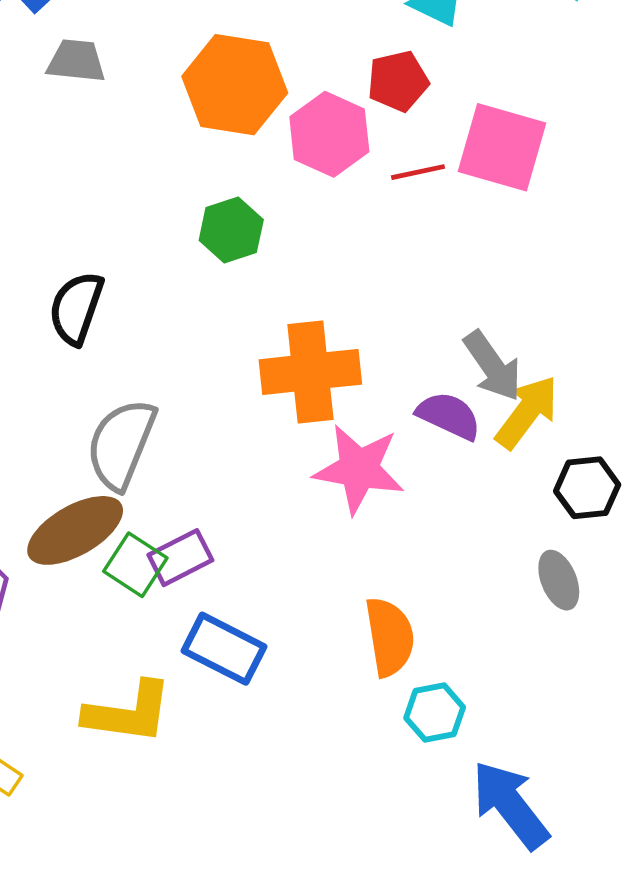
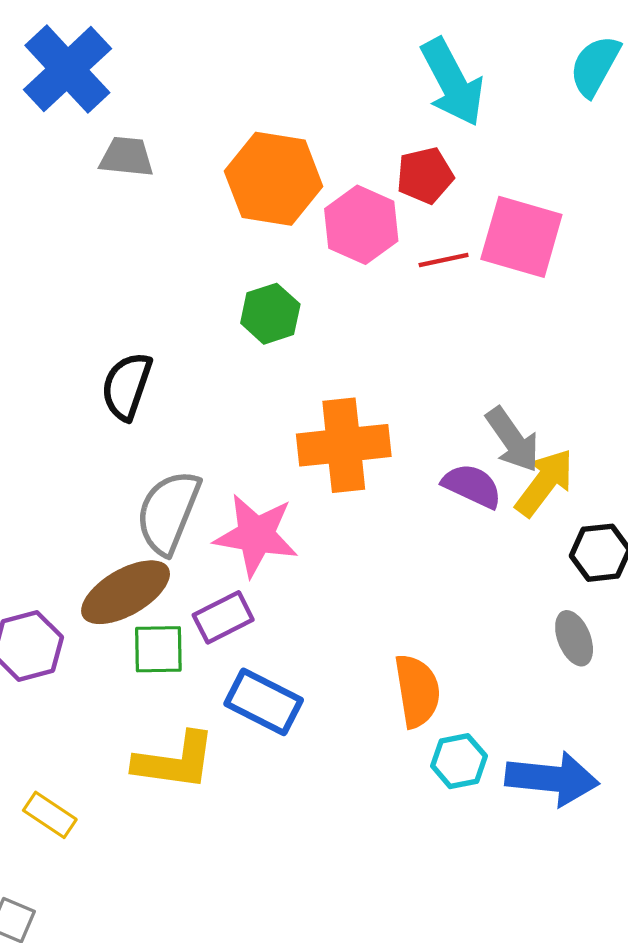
pink star: (359, 469) -> (256, 535), moved
green square: (135, 565) -> (158, 649), moved, turned -34
blue arrow: (510, 805) -> (552, 779), moved, turned 134

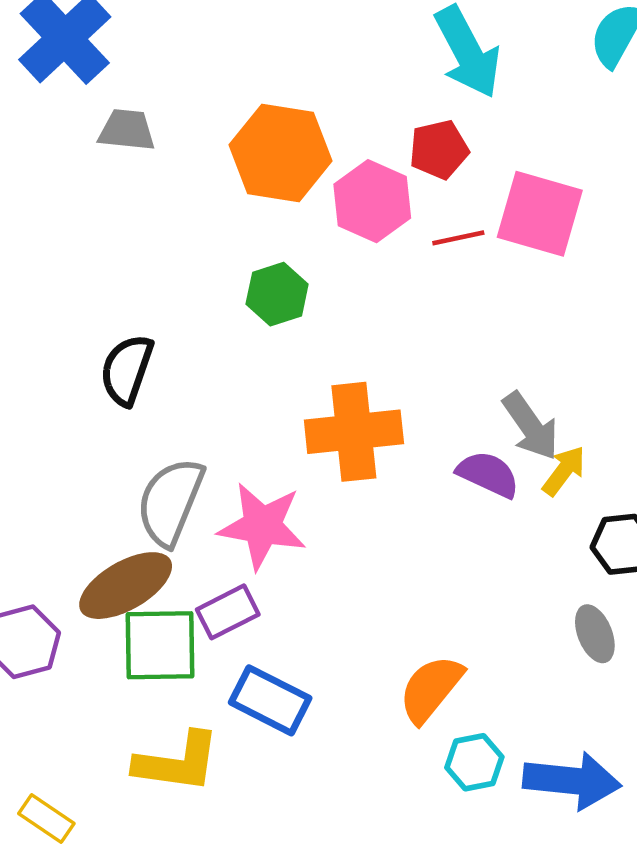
yellow arrow: (544, 483) -> (564, 471), size x0.7
green square: (158, 649) -> (160, 645), size x1.4
orange semicircle: (417, 691) -> (431, 689), turned -132

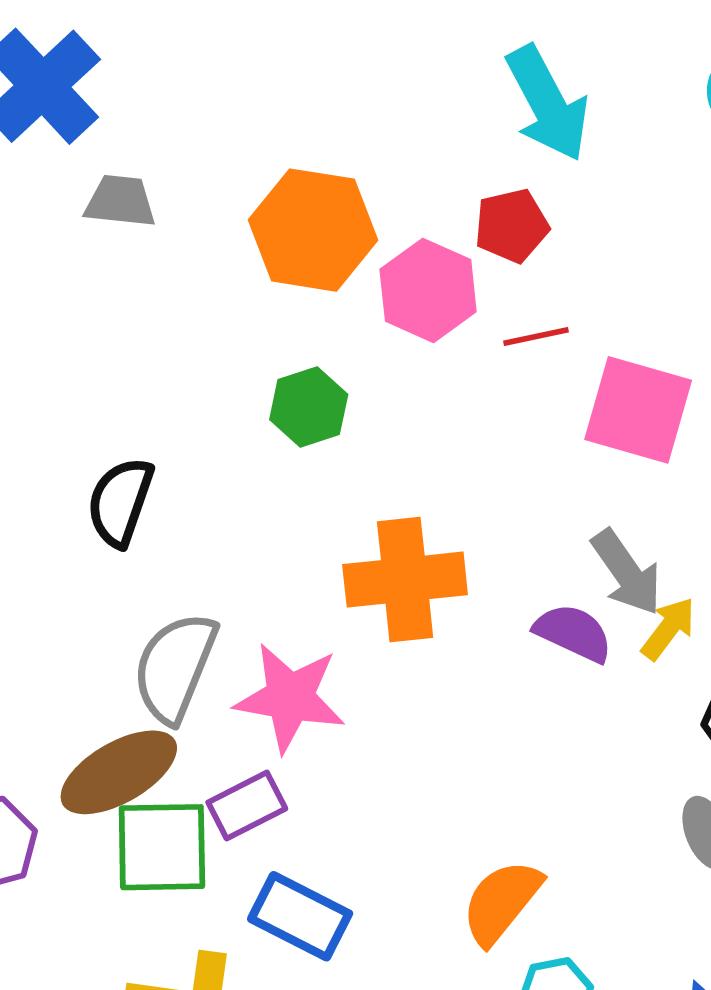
pink square: (540, 214) -> (638, 410), moved

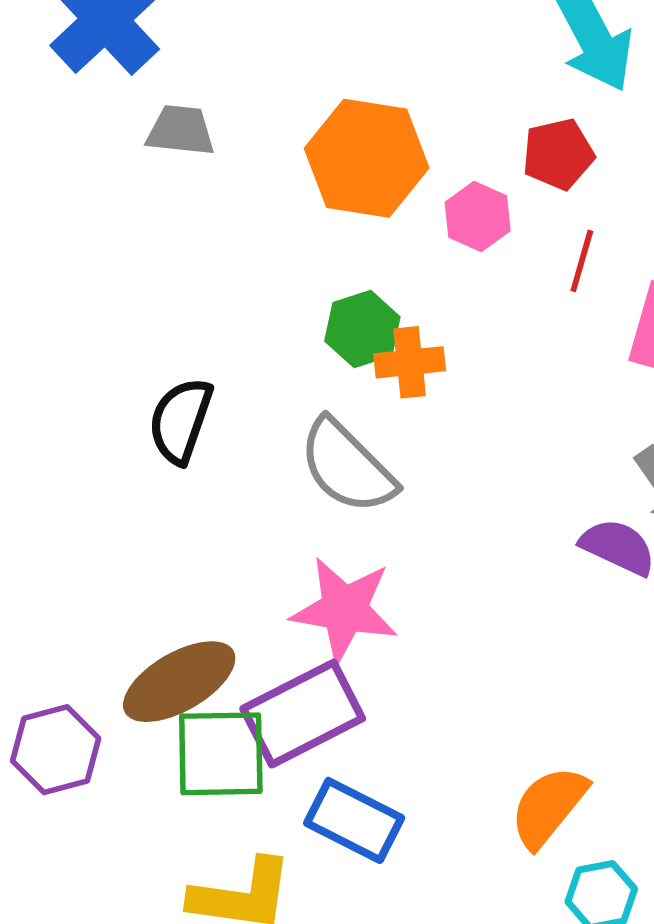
pink hexagon: (428, 290) -> (478, 217), size x0.7
red line: (536, 336) -> (582, 261), turned -62
orange cross: (405, 580) -> (410, 362), moved, size x0.6
gray semicircle: (175, 667) -> (347, 466), moved, turned -67
purple rectangle: (247, 805) -> (303, 714), size x1.6

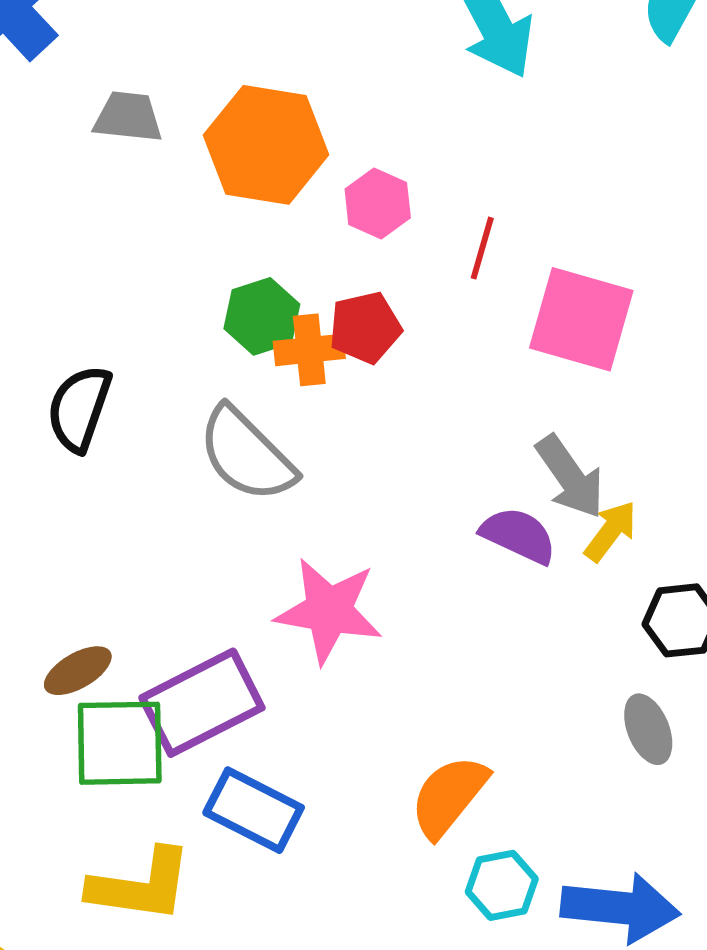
gray trapezoid: (181, 130) -> (128, 117), moved
red pentagon: (558, 154) -> (365, 328), moved
pink star: (344, 609) -> (329, 611), moved
brown ellipse: (179, 682) -> (78, 671), size x0.6

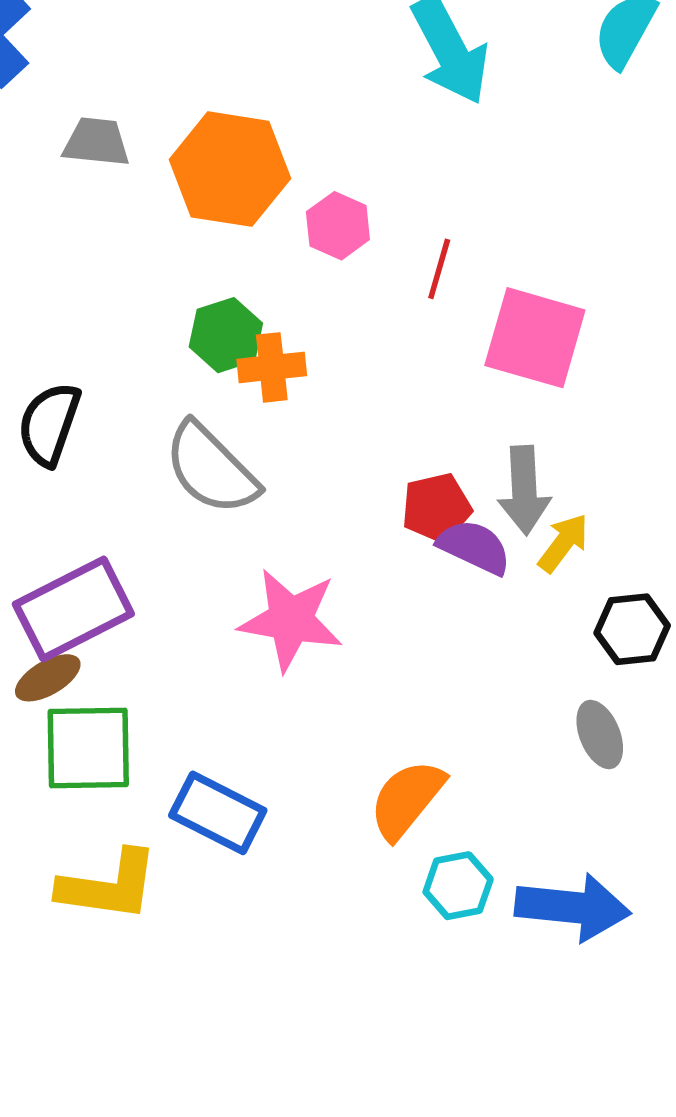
red pentagon: (365, 328) -> (436, 508), moved
gray arrow: (570, 477) -> (524, 490), turned 32
purple rectangle: (202, 703) -> (73, 609), moved

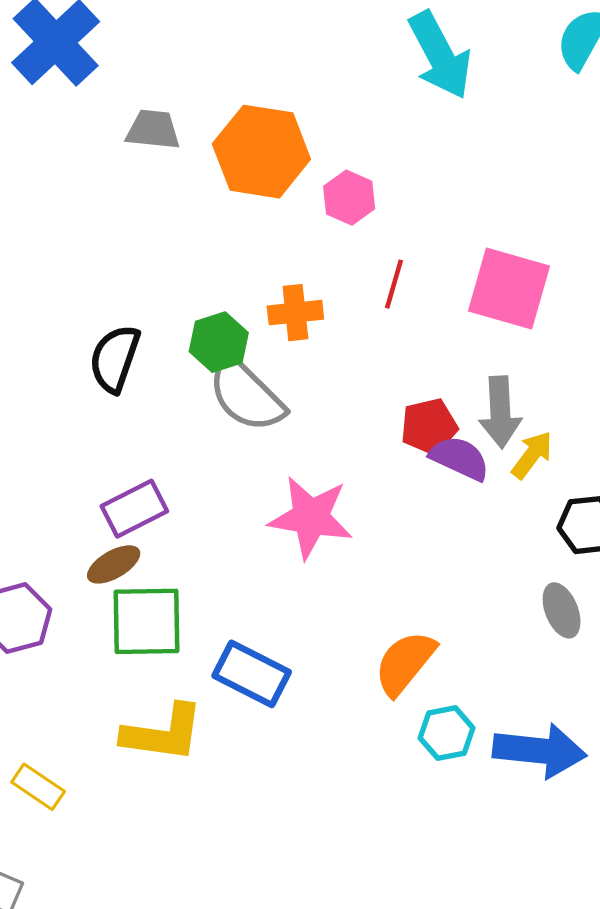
red line: (439, 269) -> (394, 284), moved
green hexagon: (226, 335) -> (219, 342), moved
purple rectangle: (73, 609) -> (134, 509), size x0.7

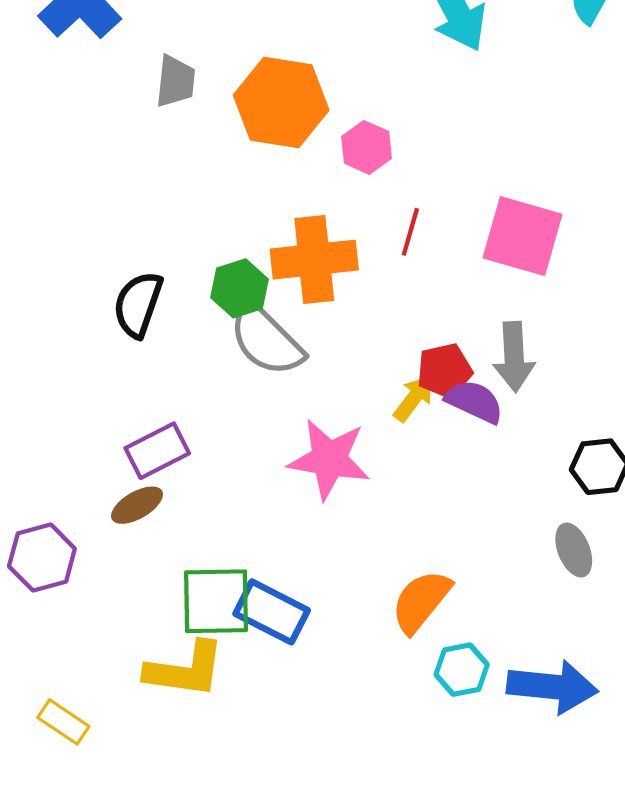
gray trapezoid: (153, 130) -> (175, 81), turned 90
orange cross: (295, 313) -> (314, 260), size x1.6
yellow arrow: (532, 455) -> (414, 398), moved
green square: (146, 621) -> (216, 601), moved

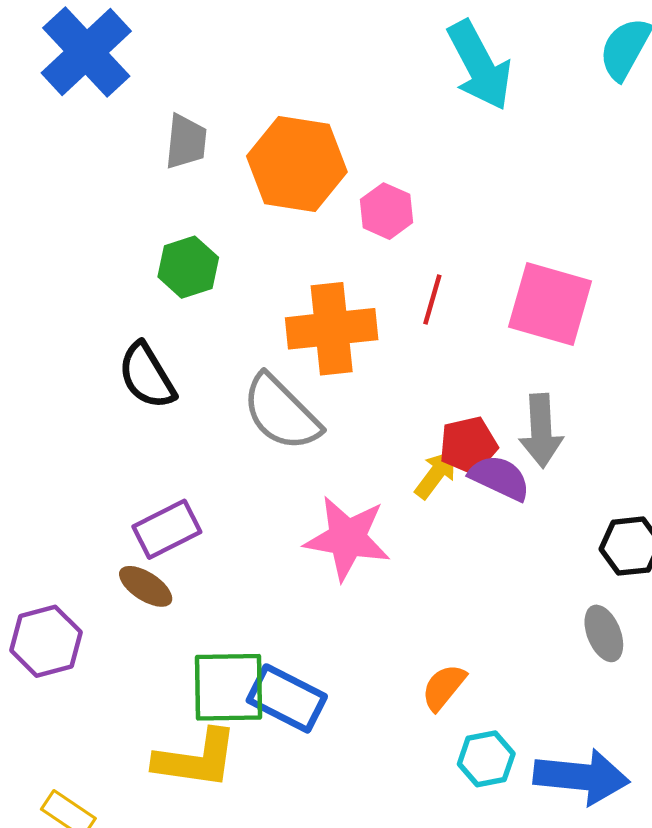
green hexagon: (240, 288) -> (188, 267), moved
black semicircle: (138, 304) -> (147, 376), turned -50
brown ellipse: (137, 505) -> (146, 586), turned 63
orange semicircle: (421, 601) -> (444, 687), size x0.7

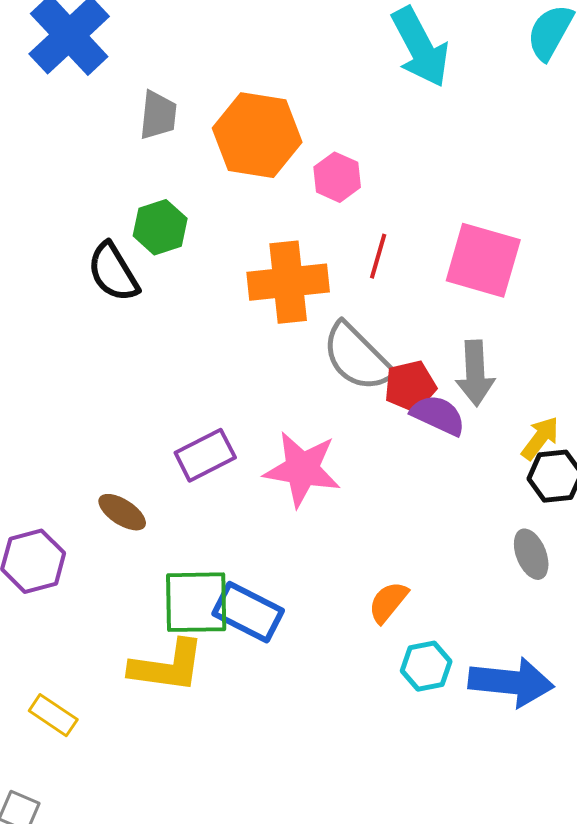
black semicircle: (147, 376) -> (113, 272), moved
gray semicircle: (281, 413) -> (357, 357), moved
yellow arrow: (436, 474) -> (540, 438), moved
purple rectangle: (167, 529) -> (205, 455), moved

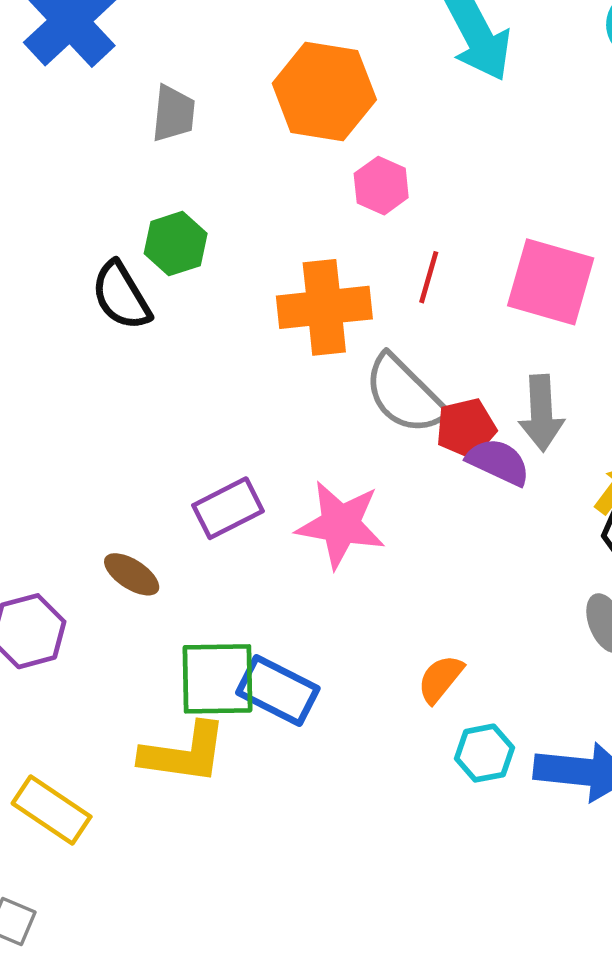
orange hexagon: (257, 135) -> (324, 92), moved
yellow rectangle: (53, 715) -> (52, 810), size x1.4

